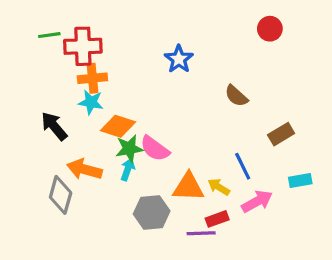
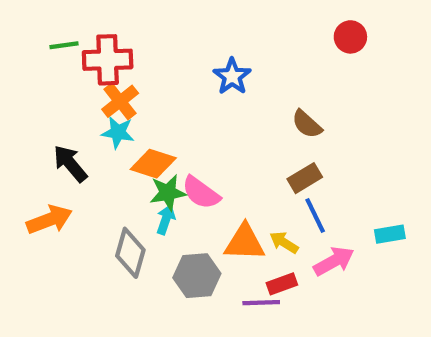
orange cross: (92, 78) -> (120, 101), turned -32
brown rectangle: (281, 134) -> (305, 178), moved
orange arrow: (84, 169) -> (49, 220), moved, turned 144
gray diamond: (61, 195) -> (130, 253), moved

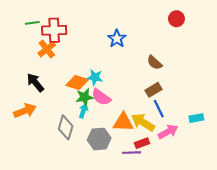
orange cross: (120, 101) -> (47, 49), moved
cyan star: (118, 132) -> (95, 77), moved
yellow arrow: (284, 242) -> (143, 122), size x1.6

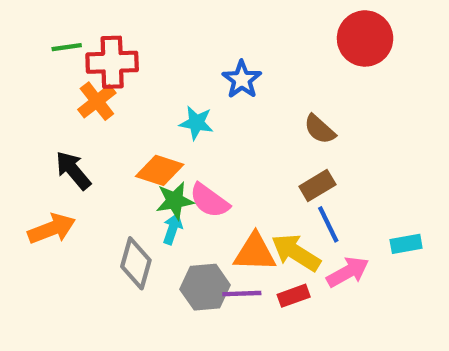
red circle: (176, 19) -> (365, 38), size x1.6
cyan star: (95, 77) -> (196, 123), moved
purple line: (132, 153) -> (242, 294), moved

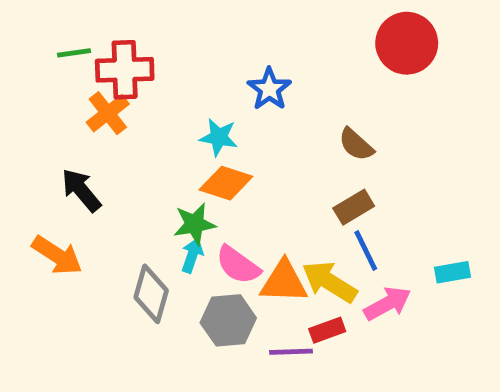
orange diamond: (160, 170) -> (226, 183), moved
pink semicircle: (209, 201) -> (238, 265), moved
orange arrow: (52, 229) -> (57, 255), turned 54
purple line: (242, 294) -> (291, 352), moved

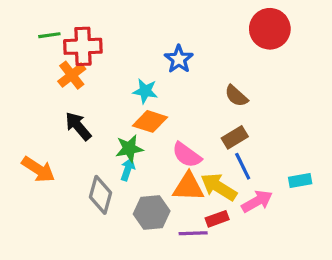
black arrow: (81, 190) -> (78, 126), moved
pink semicircle: (238, 265) -> (187, 155), moved

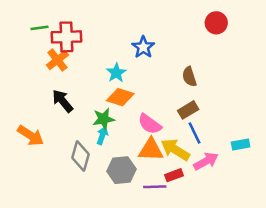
red circle: (270, 29) -> (216, 23), size x0.7
cyan star: (145, 91) -> (116, 73), turned 30
brown semicircle: (236, 96) -> (189, 77), turned 30

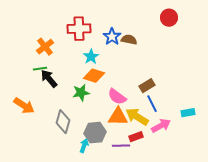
green line: (40, 28) -> (40, 69), moved
red cross: (66, 37) -> (79, 29), moved
brown semicircle: (189, 77) -> (129, 40), moved, turned 119
cyan arrow: (102, 136) -> (84, 146), moved

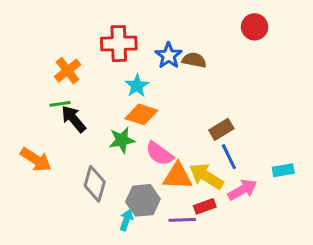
pink semicircle: (117, 97) -> (160, 154), moved

